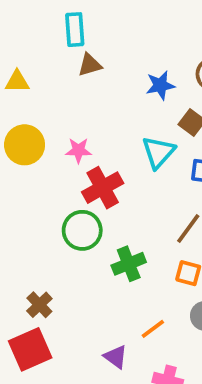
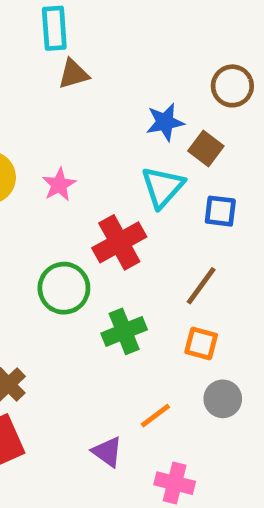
blue star: (160, 85) -> (165, 122), moved
pink star: (78, 150) -> (59, 185), turned -30
red cross: (103, 188) -> (119, 242), moved

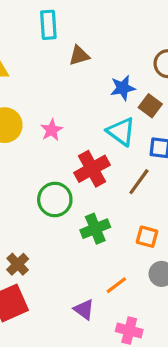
brown triangle: (74, 74) -> (79, 56), moved
cyan triangle: (163, 187) -> (121, 132), turned -36
brown line: (201, 286) -> (139, 182), moved

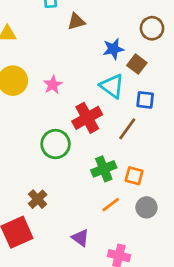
green cross: (95, 229) -> (104, 169), moved
brown cross: (18, 264) -> (38, 199), moved
orange line: (116, 285) -> (111, 205), moved

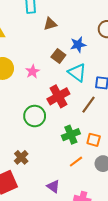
brown square: (137, 64) -> (58, 56), moved

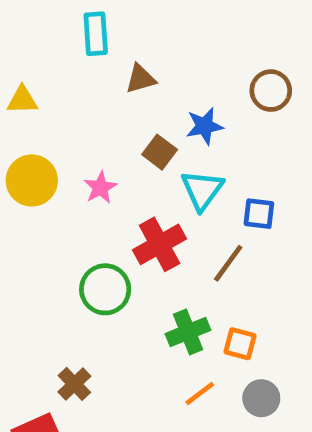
cyan triangle: (77, 73) -> (202, 190), turned 30

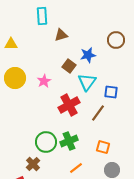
green circle: (105, 289) -> (46, 142), moved
green cross: (188, 332) -> (69, 141), moved
orange line: (200, 393) -> (76, 168), moved

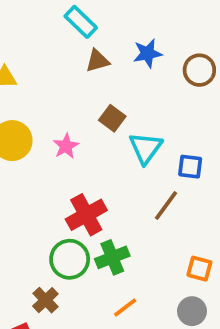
cyan rectangle: (42, 16) -> (81, 22), moved, turned -42
blue star: (88, 55) -> (147, 53), moved
red cross: (69, 105) -> (86, 215), moved
orange square: (103, 147) -> (199, 269), moved

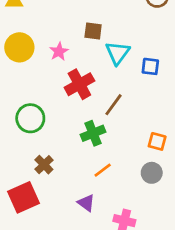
brown square: (112, 118) -> (93, 31), turned -30
brown line: (166, 205) -> (114, 105), moved
red cross: (86, 215) -> (79, 84), moved
green circle: (70, 259) -> (30, 118), moved

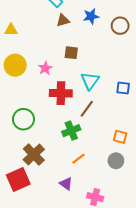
cyan triangle: (118, 53) -> (90, 81), moved
blue square: (150, 66) -> (123, 88), moved
red cross: (79, 84) -> (61, 93), turned 30
brown cross: (44, 165) -> (34, 155), size x1.5

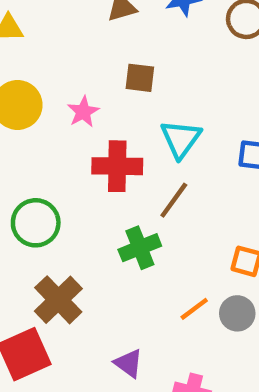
orange line: (79, 159) -> (194, 309), moved

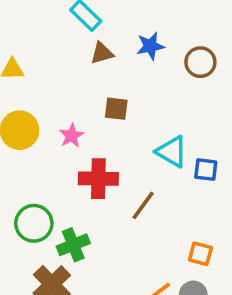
cyan triangle: (181, 139) -> (172, 152), moved, turned -36
green cross: (140, 248) -> (73, 245), moved

